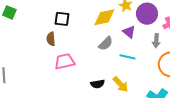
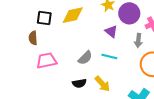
yellow diamond: (104, 17) -> (73, 15), moved
gray semicircle: (106, 44) -> (85, 58), moved

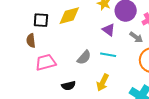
gray arrow: (138, 41) -> (136, 37), turned -56
black semicircle: (79, 83) -> (68, 86), moved
yellow arrow: (102, 84) -> (103, 83), turned 72

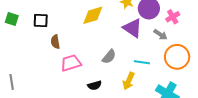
black square: (41, 20) -> (41, 20), moved
purple triangle: (109, 30) -> (133, 28), size x1.5
cyan line: (108, 55) -> (142, 62), moved

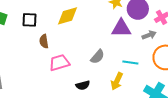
yellow diamond: (93, 15) -> (68, 16), moved
purple triangle: (133, 28) -> (121, 28), turned -35
gray arrow: (160, 35) -> (149, 35), turned -56

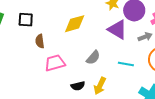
yellow diamond: (68, 16) -> (75, 24), moved
purple triangle: (121, 28) -> (117, 30), turned 30
yellow arrow: (117, 81) -> (100, 86), moved

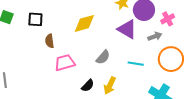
black semicircle: (78, 86) -> (88, 86), turned -32

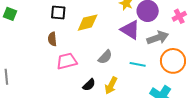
black square: (35, 19) -> (58, 12), moved
pink cross: (168, 19) -> (179, 16), moved
gray arrow: (155, 36) -> (158, 38), size x1.5

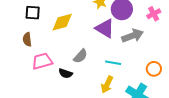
orange circle: (173, 61) -> (154, 69), moved, size x0.6
black semicircle: (89, 85) -> (66, 73), moved, turned 64
yellow arrow: (111, 85) -> (107, 84), moved

